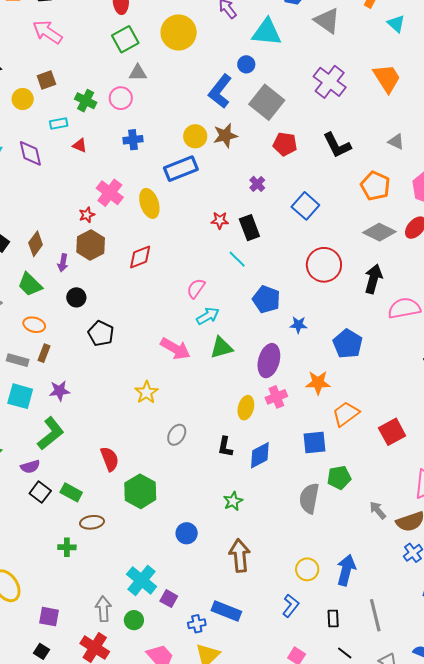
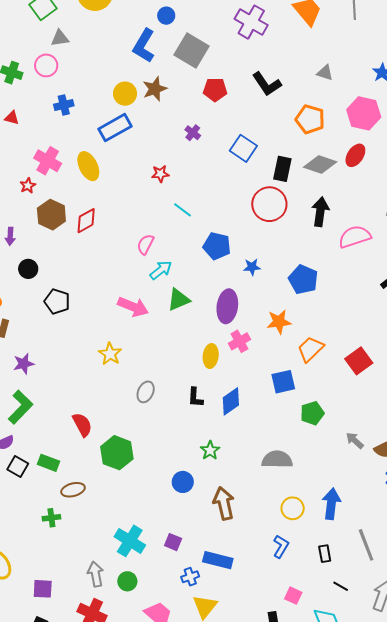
black rectangle: (249, 228) -> (282, 169), moved, turned 40
brown hexagon: (91, 245) -> (51, 215), moved
gray semicircle: (309, 498) -> (277, 459), moved, turned 88
blue circle: (187, 533) -> (183, 482), moved
purple square: (169, 599) -> (173, 542), moved

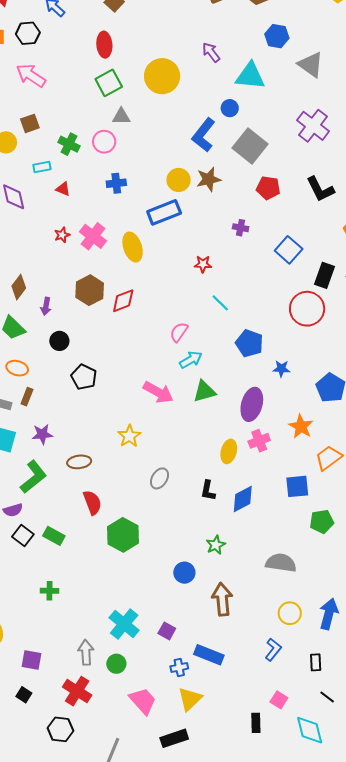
purple cross: (193, 133) -> (241, 228), turned -35
red star: (28, 186) -> (62, 235), moved
orange star: (279, 322) -> (301, 427), turned 30
brown ellipse: (73, 490) -> (79, 462), moved

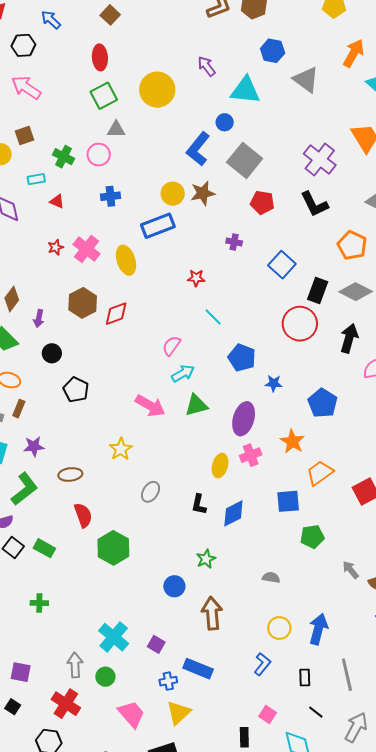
purple cross: (313, 126) -> (320, 159), moved
gray semicircle: (281, 563) -> (271, 577), size x0.6

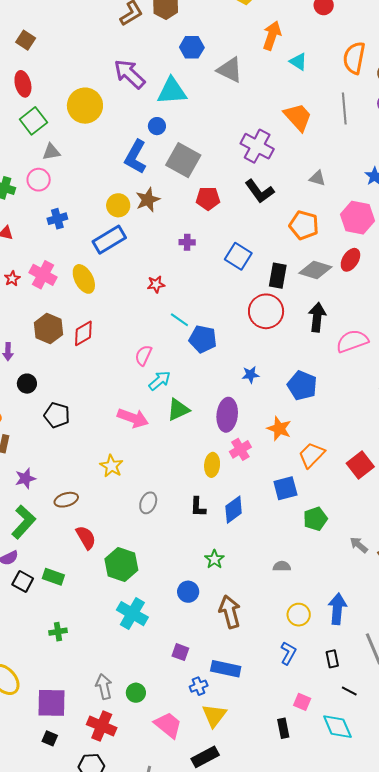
purple arrow: (207, 66) -> (130, 74), size x1.6
blue pentagon: (242, 358) -> (203, 339), moved
cyan cross: (114, 637) -> (132, 614), moved
purple square: (21, 672) -> (52, 703), size x1.5

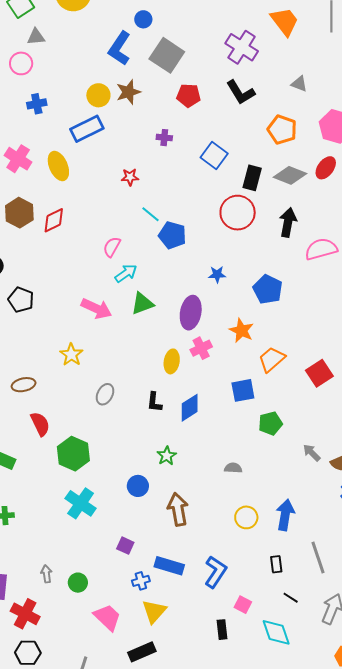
blue L-shape: (288, 653) -> (216, 572), moved, size x1.4
gray arrow: (104, 686) -> (46, 574), size x0.7
red cross: (102, 726) -> (25, 614), moved

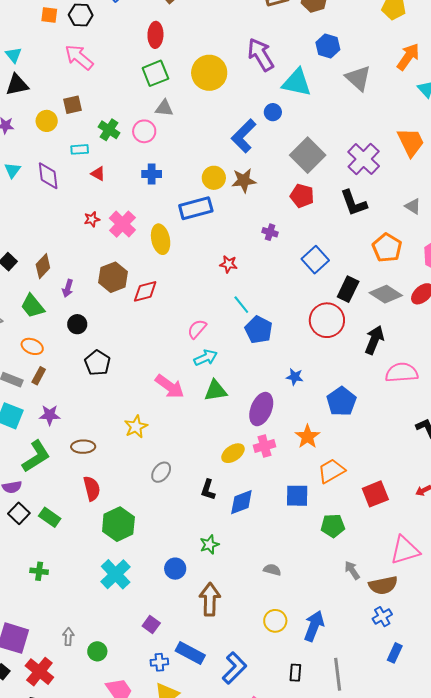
gray square: (167, 55) -> (308, 155), moved
yellow ellipse: (172, 361) -> (233, 453), turned 35
green pentagon: (270, 423) -> (333, 526), moved

